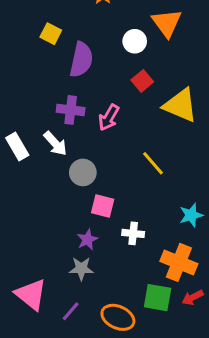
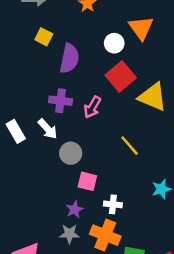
red square: (142, 81) -> (121, 76), size x1.6
orange cross: (179, 262) -> (105, 235), moved

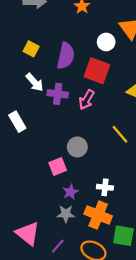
yellow square: (44, 37) -> (31, 49), moved
red square: (121, 76) -> (97, 71), moved, turned -30
white arrow: (48, 129) -> (35, 82), moved
gray circle: (71, 153) -> (77, 147), moved
pink square: (87, 181) -> (58, 167), moved, turned -36

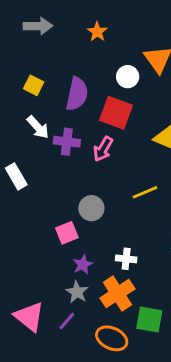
yellow line: (120, 134) -> (145, 192), turned -72
gray star: (66, 214) -> (77, 292), turned 30
orange cross: (98, 215) -> (117, 293), turned 35
purple line: (58, 246) -> (67, 321), moved

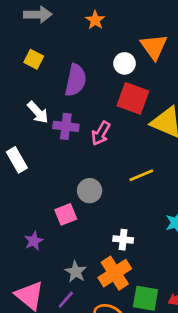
yellow square: (34, 85) -> (34, 59), moved
red square: (116, 113) -> (133, 98), moved
purple star: (83, 265) -> (34, 241), moved

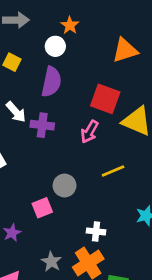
orange triangle: (154, 47) -> (125, 50), turned 48
white circle: (125, 63) -> (55, 46), moved
pink arrow: (101, 133) -> (89, 132), moved

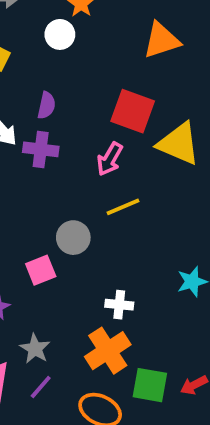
purple semicircle: (51, 82) -> (46, 105), moved, size x0.6
yellow line: (113, 171) -> (123, 207), moved
gray star: (51, 262) -> (35, 349), moved

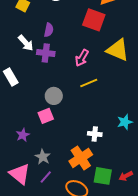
red square: (133, 111) -> (94, 20), moved
gray circle: (73, 238) -> (54, 96), moved
white cross: (119, 305) -> (95, 134), moved

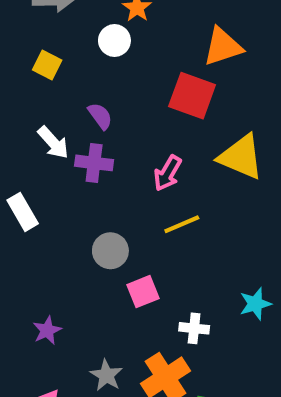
purple semicircle: (49, 30) -> (100, 116), turned -48
pink square: (46, 116) -> (143, 292), moved
gray star: (43, 157) -> (106, 375), moved

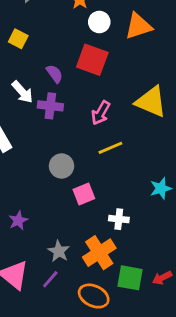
white circle: (114, 41) -> (99, 22), moved
red square: (192, 96) -> (92, 60), moved
cyan star: (255, 304) -> (161, 188), moved

